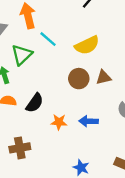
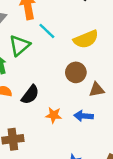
brown triangle: (104, 77) -> (97, 90), moved

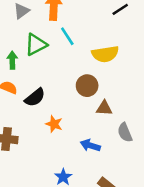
blue arrow: (84, 116) -> (90, 145), moved

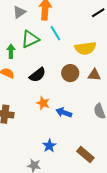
black semicircle: (35, 97) -> (38, 75), moved
brown triangle: (104, 108) -> (94, 75), moved
blue arrow: (90, 145) -> (64, 113), moved

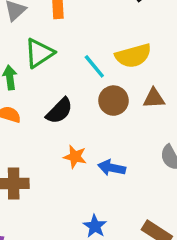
cyan line: (55, 33) -> (94, 66), moved

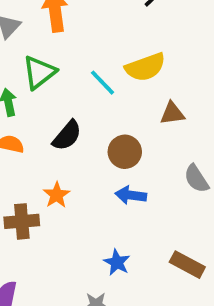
brown circle: (113, 101) -> (125, 152), moved
orange star: (75, 157) -> (57, 195), moved, turned 30

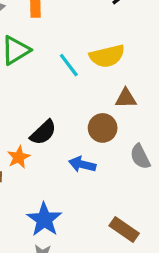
black semicircle: (67, 136) -> (43, 132), moved
brown circle: (125, 152) -> (103, 128), moved
blue star: (117, 262) -> (44, 219), moved, size x1.5

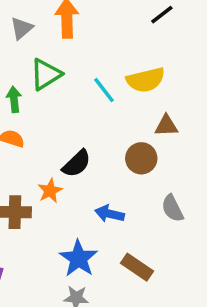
gray semicircle: (140, 157) -> (172, 208), moved
blue arrow: (82, 164) -> (110, 214), moved
brown rectangle: (124, 229) -> (137, 267), moved

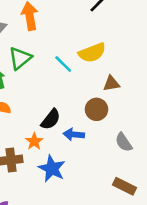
blue arrow: (110, 214) -> (74, 134), moved
blue star: (78, 259) -> (52, 169), moved
brown rectangle: (137, 267) -> (124, 186), moved

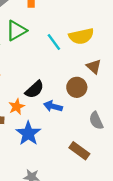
brown triangle: (111, 84) -> (94, 67), turned 42
brown rectangle: (124, 186) -> (79, 151), moved

